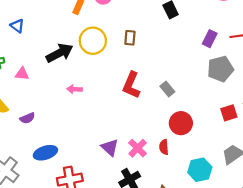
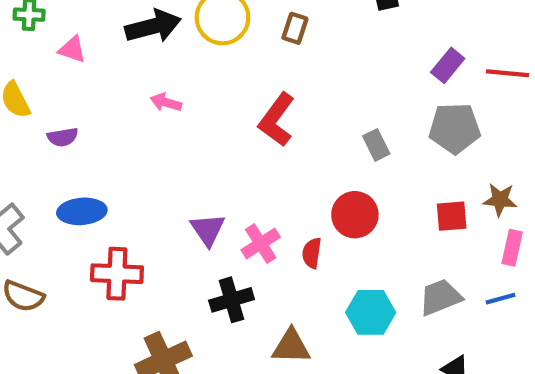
gray rectangle: (167, 89) -> (376, 145), moved

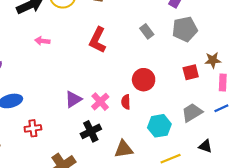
gray rectangle: (376, 145) -> (147, 31), moved
purple triangle: (208, 230) -> (73, 99), turned 42
red cross: (117, 274) -> (33, 128), size x0.7

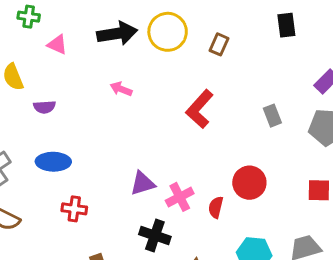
black cross: (91, 131) -> (155, 235), turned 30

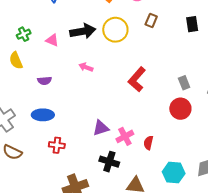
green cross: (29, 17) -> (24, 34), moved, turned -32
brown rectangle: (219, 44) -> (151, 20), moved
pink triangle: (57, 45) -> (52, 40), moved
purple semicircle: (45, 107) -> (45, 81), moved
red circle: (249, 183) -> (180, 109), moved

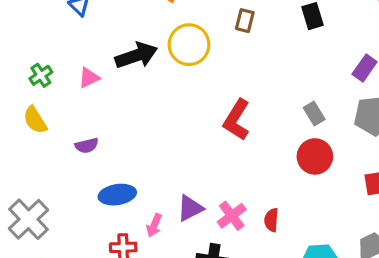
pink triangle: (52, 40) -> (89, 78), turned -40
pink arrow: (86, 67) -> (154, 225), moved, turned -80
blue ellipse: (43, 115) -> (117, 195), moved

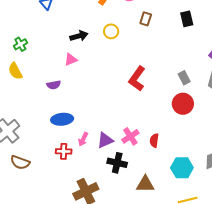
yellow circle: (189, 45) -> (111, 31), size x0.6
black arrow: (136, 55) -> (79, 36), size x0.7
pink triangle: (89, 78) -> (71, 60), moved
purple semicircle: (87, 146) -> (54, 85), moved
purple triangle: (190, 208) -> (105, 140), moved

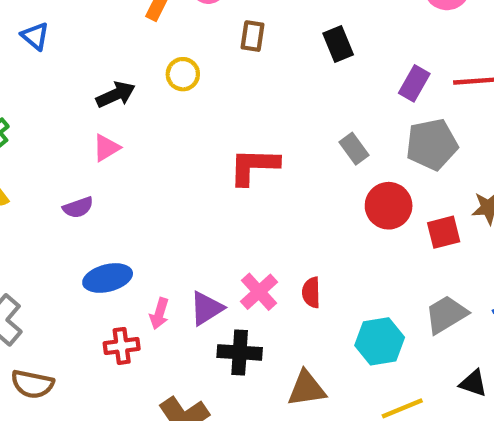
black rectangle: (187, 19) -> (338, 44), moved
red L-shape: (137, 79) -> (254, 166), turned 65
red circle: (183, 104) -> (389, 206), moved

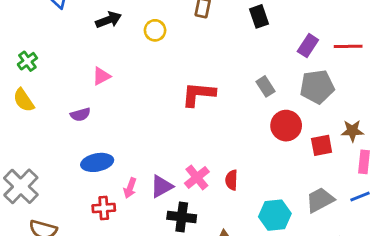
black arrow: (116, 95) -> (109, 20), moved

